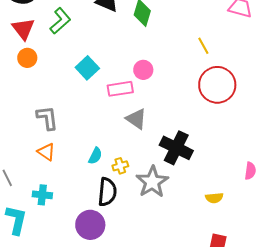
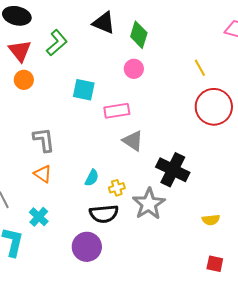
cyan square: (87, 68) -> (84, 90), turned -35
pink circle: (143, 70) -> (134, 69), moved
black semicircle: (107, 192) -> (104, 214), turned 80
cyan cross: (42, 195) -> (39, 217), turned 36

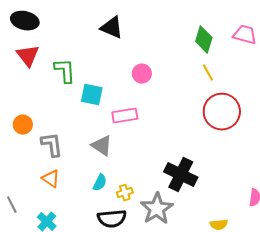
green diamond: (139, 35) -> (204, 40), moved
green L-shape: (57, 43) -> (65, 71), moved, turned -52
orange circle: (24, 80) -> (23, 125), moved
gray triangle: (133, 141) -> (102, 146), moved

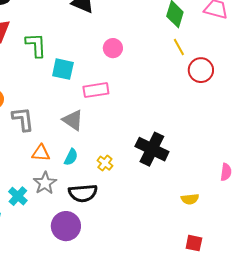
red circle: (222, 112) -> (201, 70), moved, size x0.7
orange triangle: (51, 179) -> (41, 153), moved, turned -30
yellow cross: (125, 193) -> (105, 163), moved, turned -35
gray star: (157, 209) -> (45, 183), moved, size x0.7

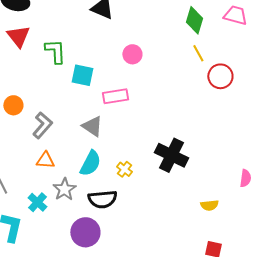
gray L-shape: (23, 119) -> (42, 125), turned 48
orange triangle: (41, 153) -> (45, 160), moved
cyan semicircle: (71, 157) -> (90, 163), size x1.5

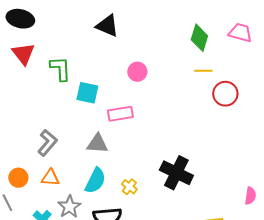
yellow line: (198, 53) -> (203, 71), turned -60
orange circle: (13, 105) -> (18, 178), moved
gray triangle: (92, 126) -> (97, 144), turned -30

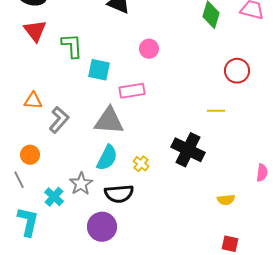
yellow line: (203, 71) -> (216, 111), moved
gray triangle: (97, 144) -> (109, 121), size x1.4
orange triangle: (50, 178) -> (33, 101), moved

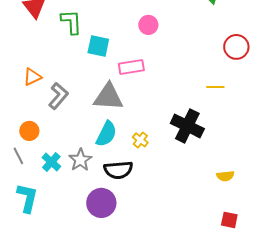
orange triangle: (33, 101) -> (32, 77), turned -30
cyan cross: (54, 197) -> (51, 162), moved

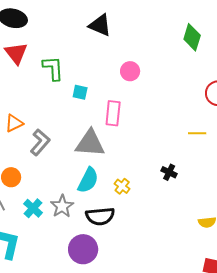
cyan square: (98, 46) -> (80, 92), size x0.7
pink rectangle: (131, 67) -> (113, 113), turned -75
black cross: (187, 126) -> (169, 172), size x0.5

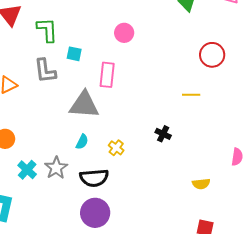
gray L-shape: (40, 142) -> (45, 71), moved, turned 132
cyan semicircle: (88, 180) -> (82, 142), size x0.6
purple circle: (83, 249) -> (95, 213), moved

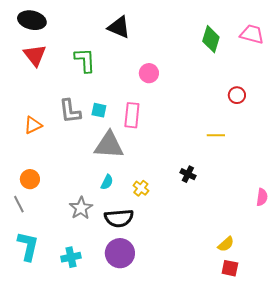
green L-shape: (47, 30) -> (85, 60), moved
cyan square: (74, 54) -> (99, 110), moved
red circle: (212, 55) -> (237, 95), size x0.7
cyan cross: (27, 170) -> (71, 257), moved, turned 36
yellow semicircle: (201, 184) -> (226, 244), moved, turned -36

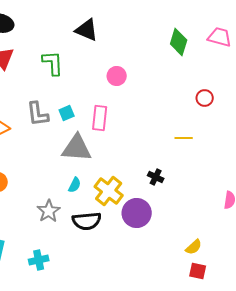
cyan square: (99, 110) -> (67, 113), turned -35
yellow cross: (141, 188) -> (109, 191), size x1.8
purple circle: (120, 253) -> (137, 213), moved

